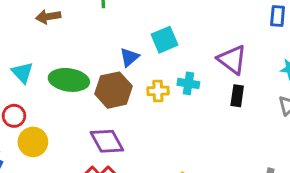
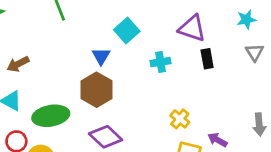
brown arrow: (48, 17) -> (18, 64), moved
green ellipse: (69, 80) -> (51, 116), moved
yellow cross: (158, 91) -> (180, 119), moved, turned -30

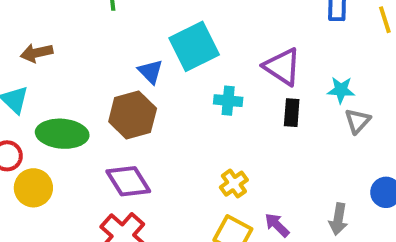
cyan star: (246, 19) -> (341, 90), moved
cyan square: (127, 30) -> (194, 46), size x1.4
blue triangle: (101, 56) -> (150, 72), turned -30

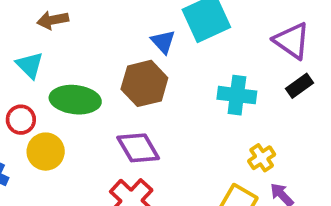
cyan cross: (228, 101) -> (237, 95), moved, size x1.4
black rectangle: (292, 113) -> (300, 86), turned 48
yellow cross: (234, 184) -> (262, 158), moved

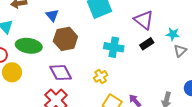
blue triangle: (163, 42) -> (52, 15), moved
yellow cross: (262, 158) -> (101, 76), moved

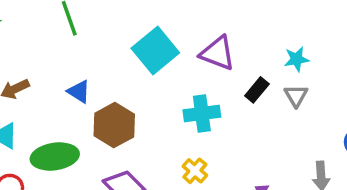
purple triangle: (144, 20) -> (218, 53), moved
gray triangle: (180, 51) -> (296, 96), moved

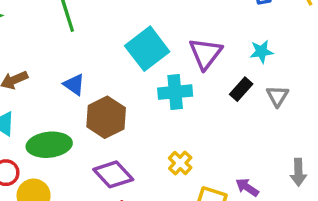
purple triangle: (218, 53) -> (206, 53), turned 45
cyan star: (297, 59) -> (261, 52), moved
cyan cross: (202, 113) -> (175, 92), moved

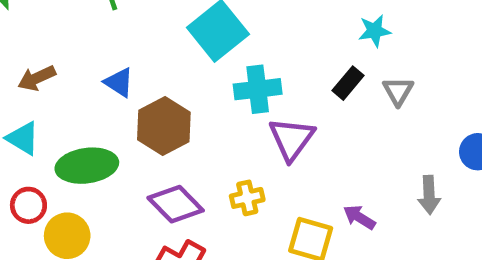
purple triangle: (206, 53) -> (292, 139), moved
yellow cross: (180, 163) -> (247, 198), moved, turned 35

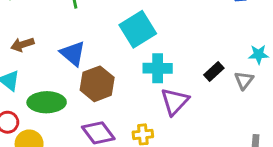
cyan star: (375, 31) -> (259, 54), moved
blue triangle: (119, 82) -> (73, 53), size x1.4

